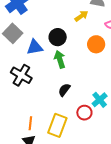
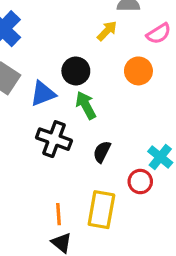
black cross: (21, 75) -> (54, 139), moved

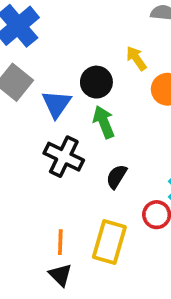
yellow arrow: (107, 31) -> (136, 58), moved, turned -85
blue triangle: (43, 94) -> (56, 104), turned -40

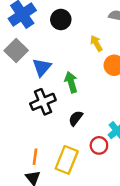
black circle: (96, 82) -> (61, 20), moved
black cross: (64, 157) -> (43, 102), turned 35

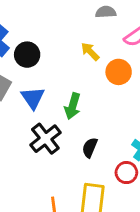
black circle: (61, 20) -> (27, 55), moved
green arrow: (71, 82) -> (73, 106), turned -132

